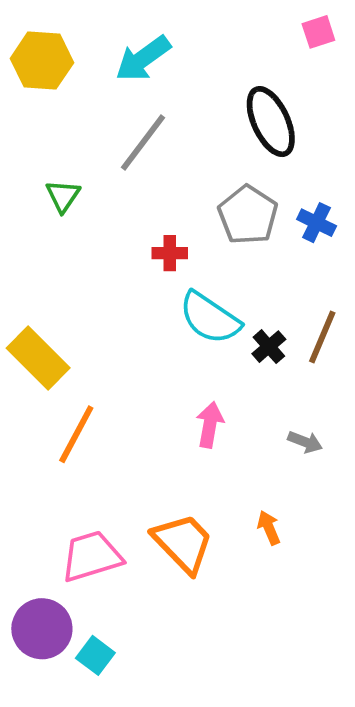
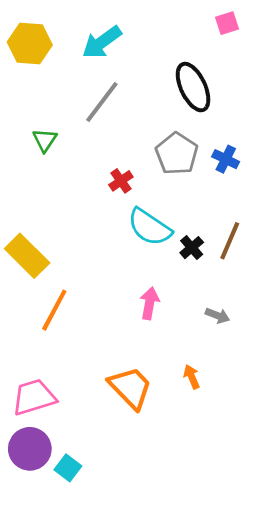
red cross: (170, 253) -> (121, 181), turned -35
pink trapezoid: (92, 556) -> (34, 397), moved

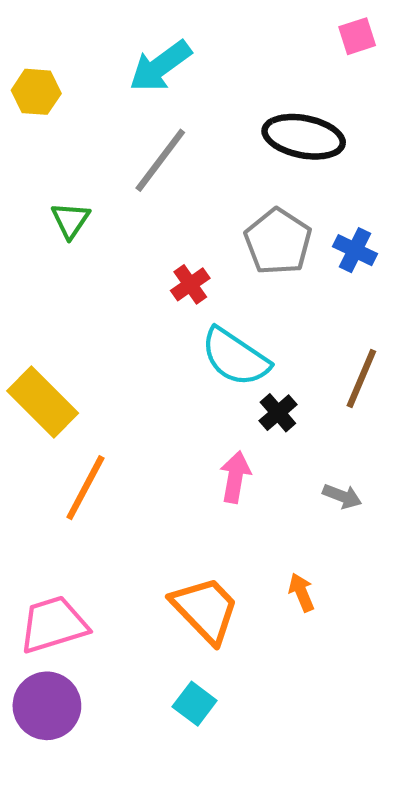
yellow hexagon: (30, 44) -> (36, 92), moved, size x0.7
black ellipse: (193, 87) -> (304, 137), turned -54
black cross: (192, 248) -> (278, 413), moved
cyan square: (68, 468) -> (195, 704), moved

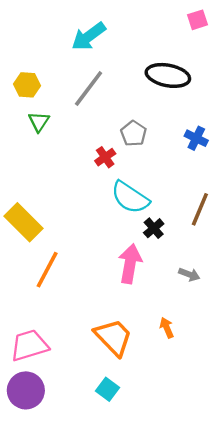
yellow hexagon: (36, 92) -> (27, 85), moved
gray pentagon: (278, 242) -> (134, 133), moved, size x0.7
pink arrow: (235, 477) -> (130, 264), size x1.4

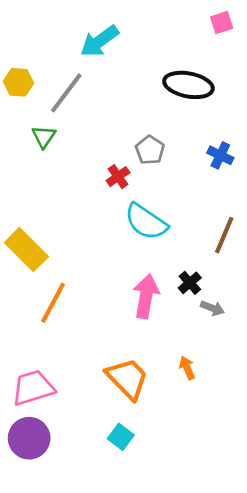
yellow hexagon: (27, 85) -> (18, 82), moved
gray line: (89, 88) -> (66, 93), moved
black cross: (154, 228) -> (190, 283), moved

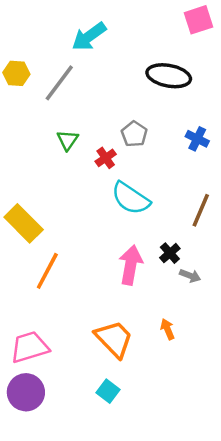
pink square: (222, 23) -> (198, 20), size x1.4
green triangle: (44, 137) -> (68, 140), moved

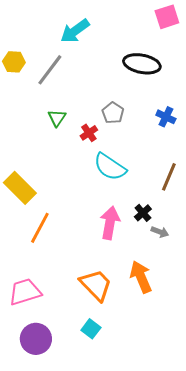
orange arrow: (168, 329) -> (141, 277), size x1.8
purple circle: (26, 392) -> (36, 339), moved

